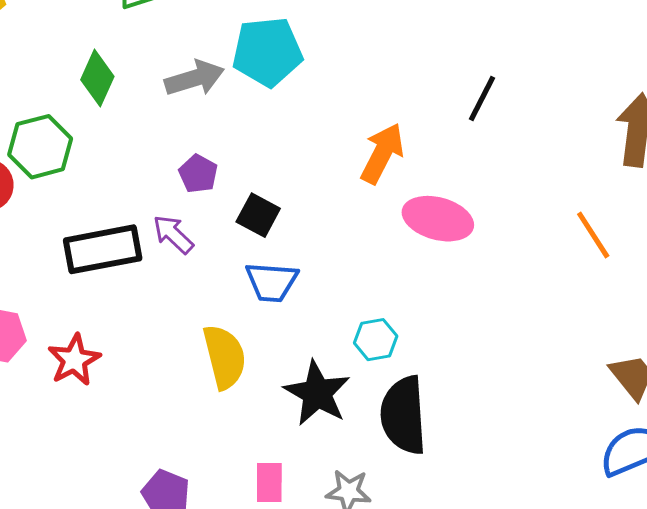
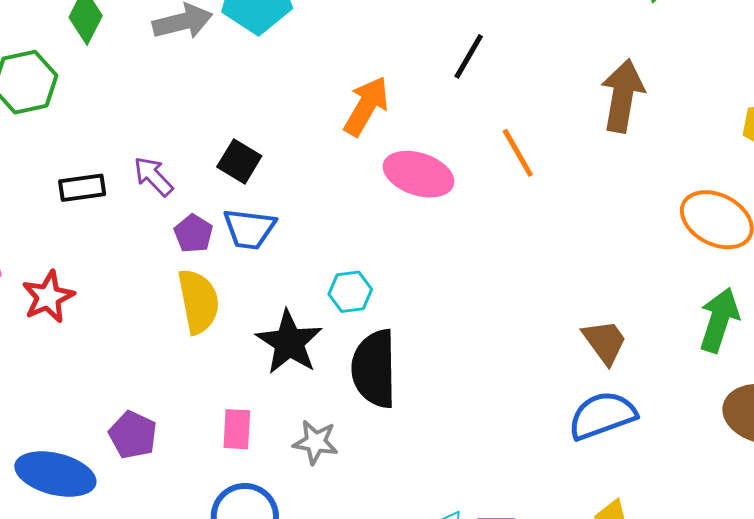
purple pentagon: (198, 174) -> (193, 234), moved
orange line: (593, 235) -> (518, 153), moved
black rectangle: (103, 249) -> (82, 188), size x0.6

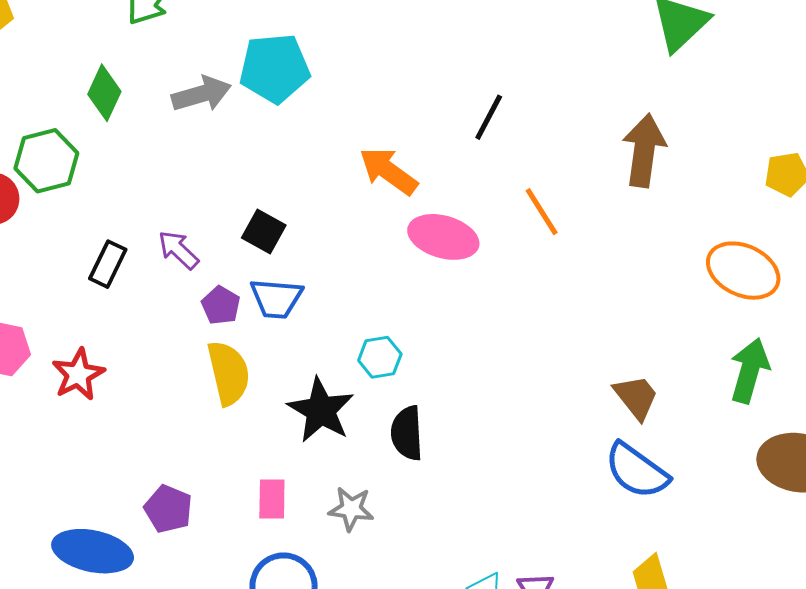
orange arrow: (366, 106) -> (388, 171), turned -82
black rectangle: (82, 188) -> (108, 264), turned -54
black semicircle: (374, 369) -> (407, 433), size x0.7
blue semicircle: (602, 416) -> (637, 471), turned -122

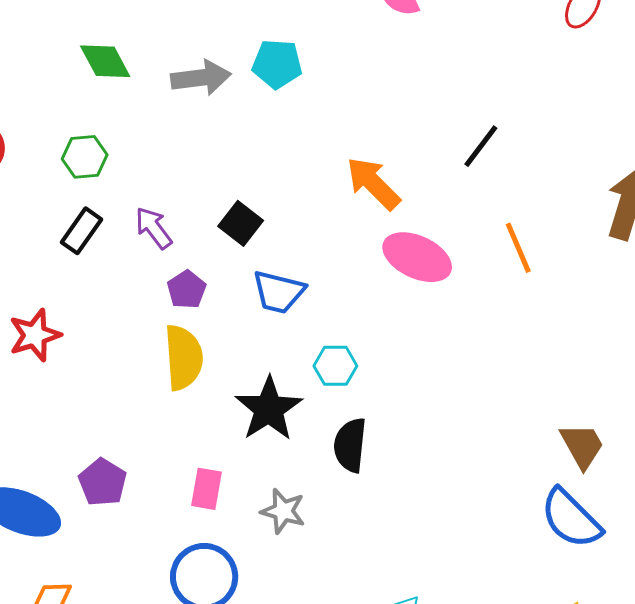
cyan pentagon: (275, 68) -> (277, 64), size x0.7
green diamond: (104, 93) -> (105, 61), turned -62
green hexagon: (46, 161) -> (85, 157), moved, size x0.7
blue trapezoid: (276, 298) -> (279, 292), moved

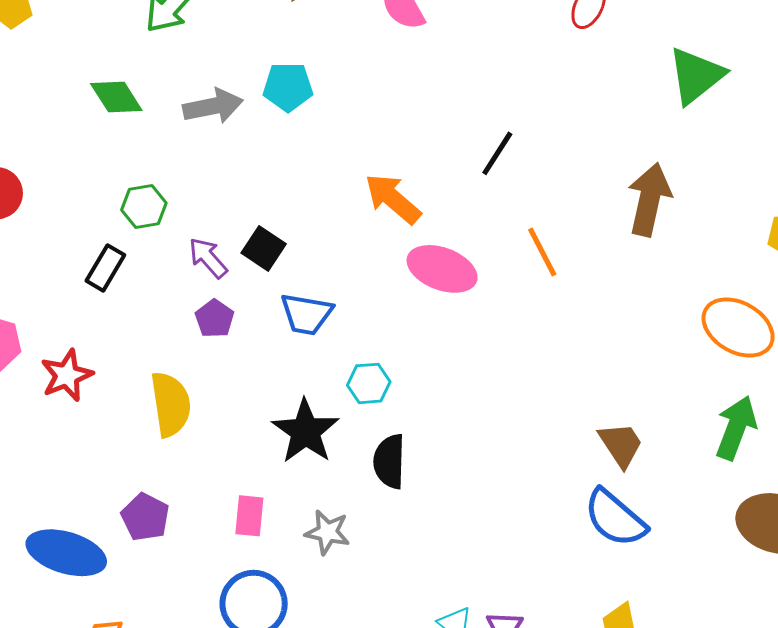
green hexagon: (85, 157) -> (144, 207), moved
purple arrow: (154, 228) -> (208, 258), moved
yellow semicircle: (184, 357) -> (171, 404), moved

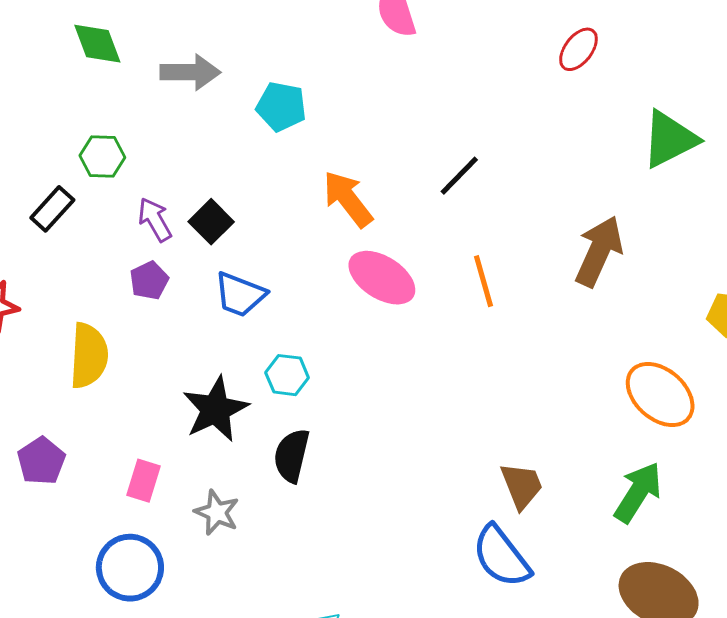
cyan pentagon: (288, 87) -> (281, 107), moved

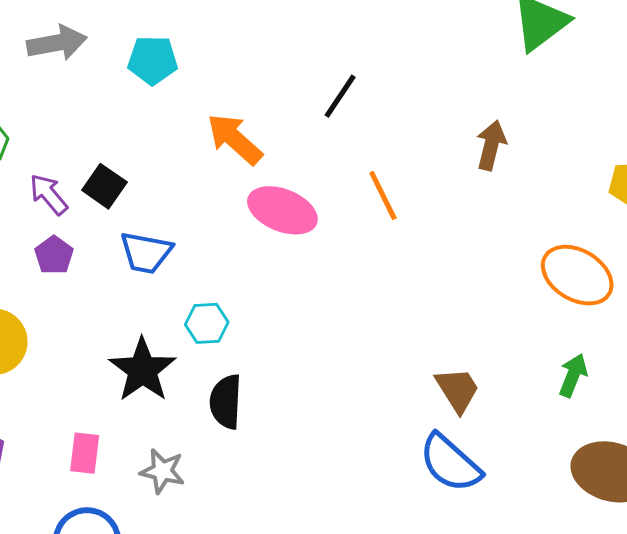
brown arrow: (599, 251) -> (491, 145), size x0.7
green arrow: (638, 492) -> (573, 375), size x0.7

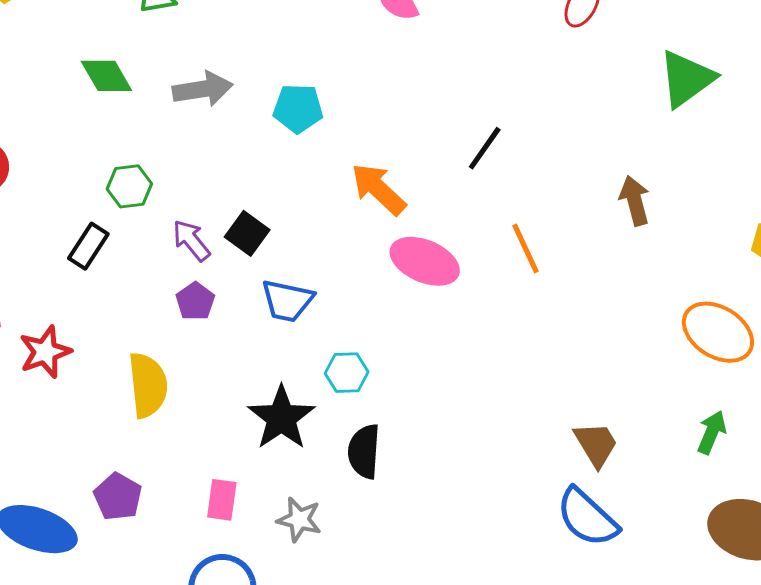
brown arrow: (491, 145) -> (635, 201), turned -30

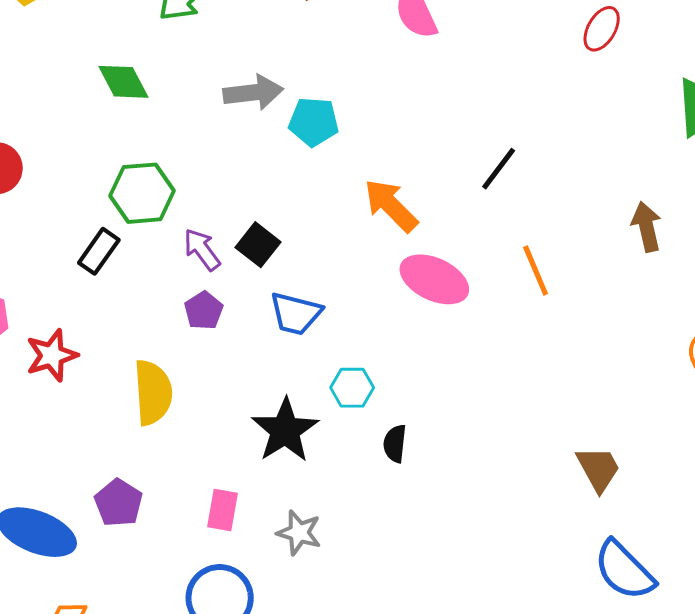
gray arrow: (203, 89) -> (253, 93), moved
green hexagon: (129, 186) -> (142, 193), size x1.4
black semicircle: (364, 451) -> (395, 444), moved, size x0.7
blue semicircle: (587, 517) -> (624, 570), moved

